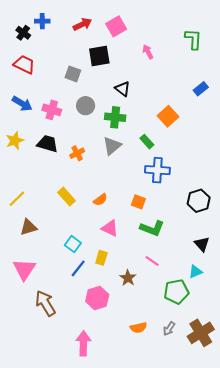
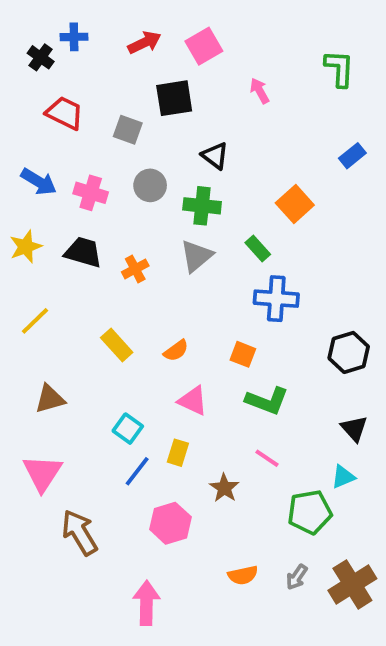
red trapezoid: (24, 64) -> (65, 113), moved
yellow line: (17, 199) -> (35, 321), moved

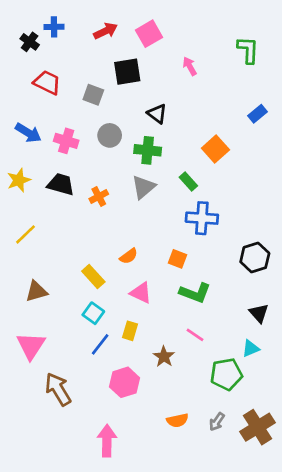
yellow rectangle: (117, 345) -> (93, 277), moved

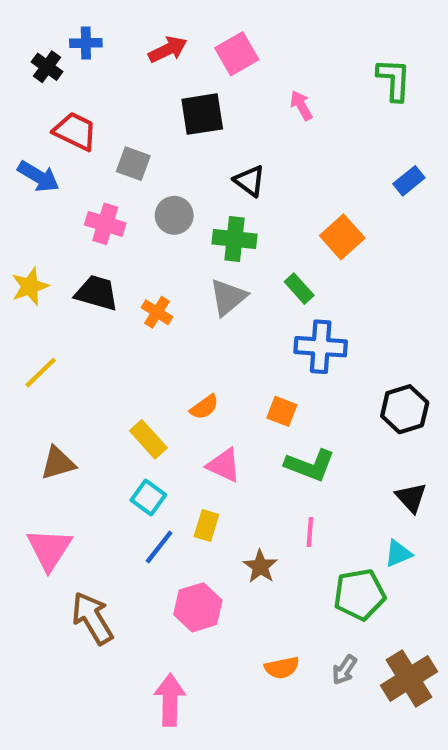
gray square: (93, 95) -> (133, 164), moved
blue arrow: (28, 133) -> (38, 177), moved
orange cross: (99, 196) -> (157, 312), turned -30
pink line: (195, 335) -> (310, 532), turned 60

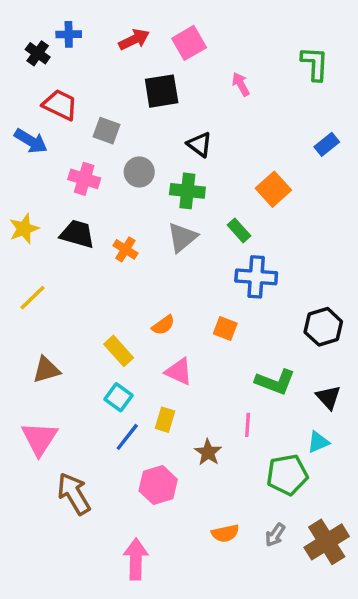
green L-shape: (310, 465) -> (275, 382), moved

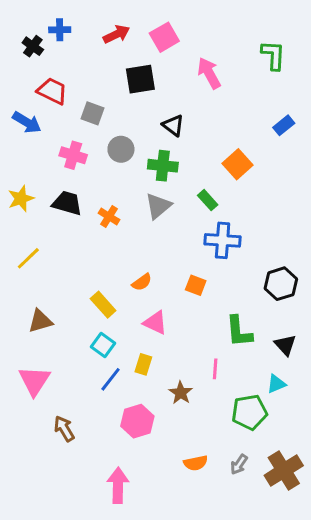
pink arrow: (241, 84) -> (209, 73), size x1.5
green L-shape: (275, 382) -> (239, 332), turned 64
brown arrow: (74, 494) -> (64, 429), size x0.7

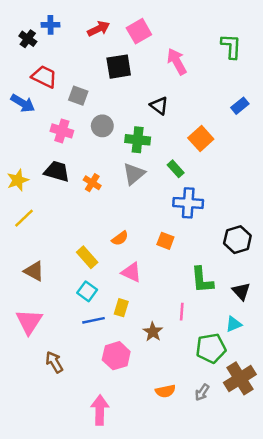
black triangle: (173, 125) -> (159, 106), moved
yellow star: (21, 199) -> (18, 180), moved
brown triangle: (40, 321) -> (34, 271), turned 45
blue line: (110, 379) -> (93, 320), turned 40
brown cross: (284, 470) -> (240, 378), moved

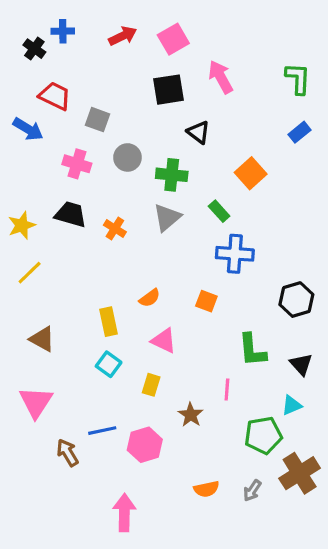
green L-shape: (231, 46) -> (298, 79), moved
black square: (119, 67) -> (169, 90), moved
yellow rectangle: (87, 257) -> (109, 322), turned 30
blue line: (93, 320) -> (102, 431), moved

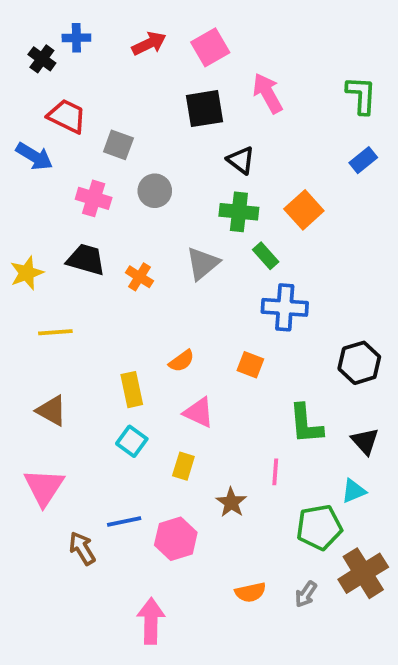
green cross: (172, 175) -> (239, 212), moved
yellow line: (30, 273) -> (55, 332), moved, turned 40

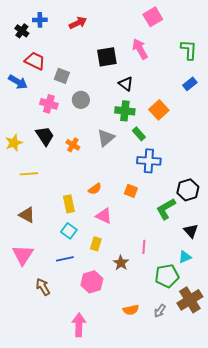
pink square: (210, 47) -> (153, 17), moved
black trapezoid: (86, 260) -> (45, 136), turned 40
green L-shape: (306, 424) -> (166, 209), moved, turned 65
blue line: (124, 522) -> (65, 259), moved

